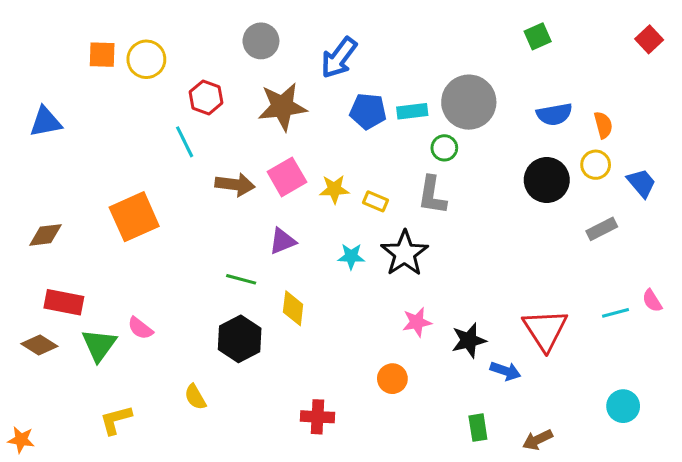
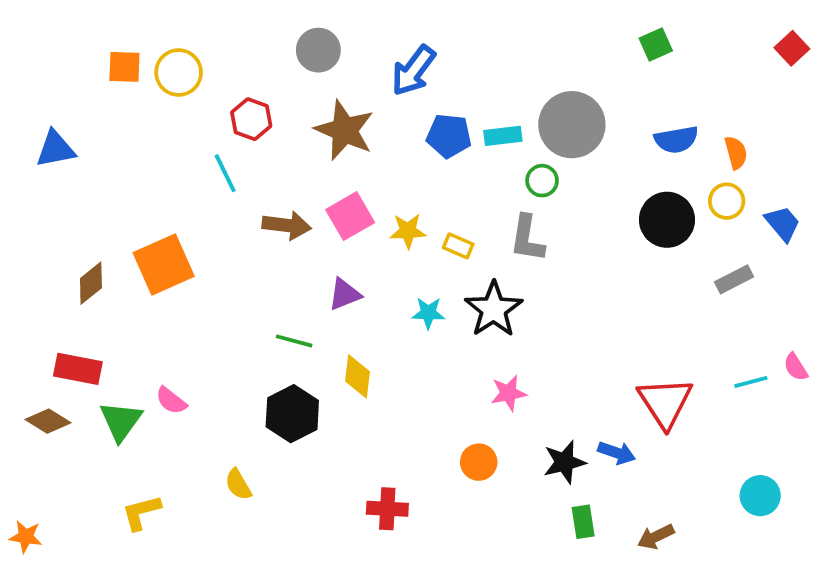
brown star: (282, 107) -> (344, 130), turned 30
brown diamond: (46, 235) -> (91, 283), moved, turned -32
black star: (469, 340) -> (564, 462), moved

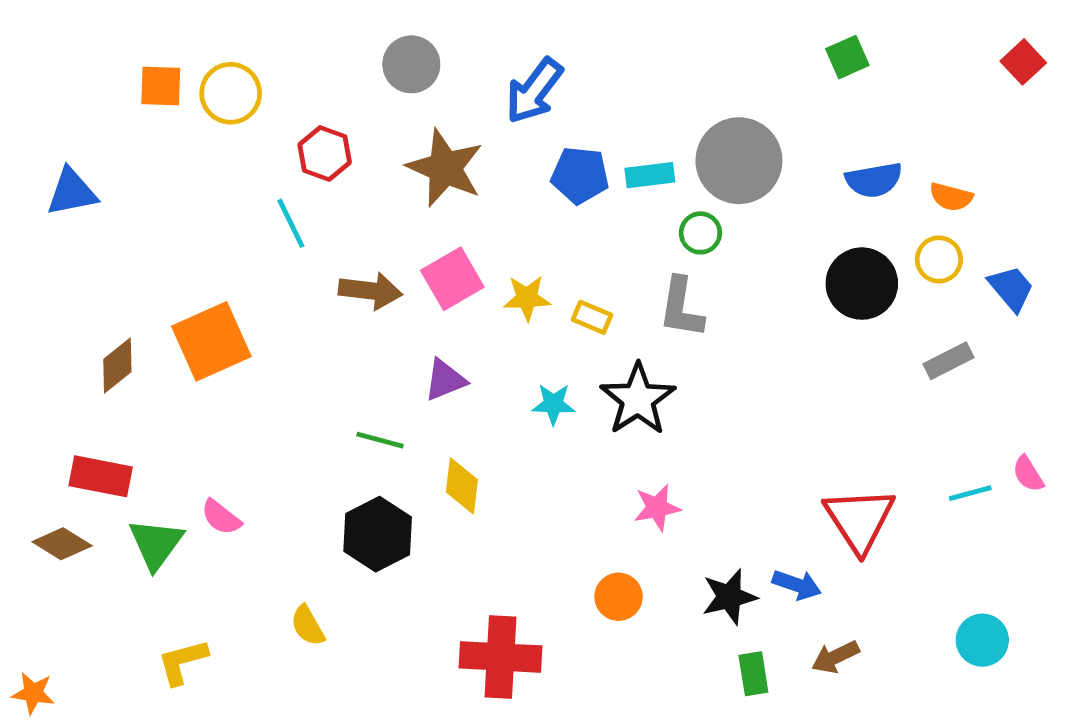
orange semicircle: (736, 153) -> (951, 197), turned 120
red cross: (387, 509) -> (500, 657), size x1.5
brown arrow: (656, 537) -> (835, 657), moved

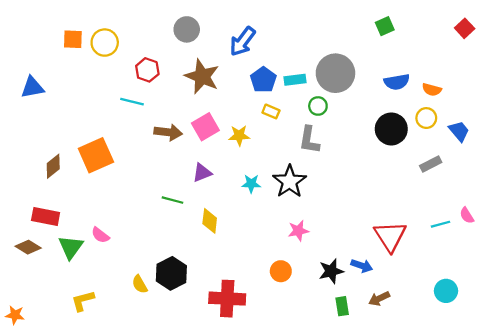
blue pentagon: (580, 175) -> (263, 80), turned 30
cyan line: (291, 223) -> (132, 102), turned -50
yellow rectangle: (592, 317) -> (271, 111), moved
black hexagon: (378, 534) -> (171, 273), moved

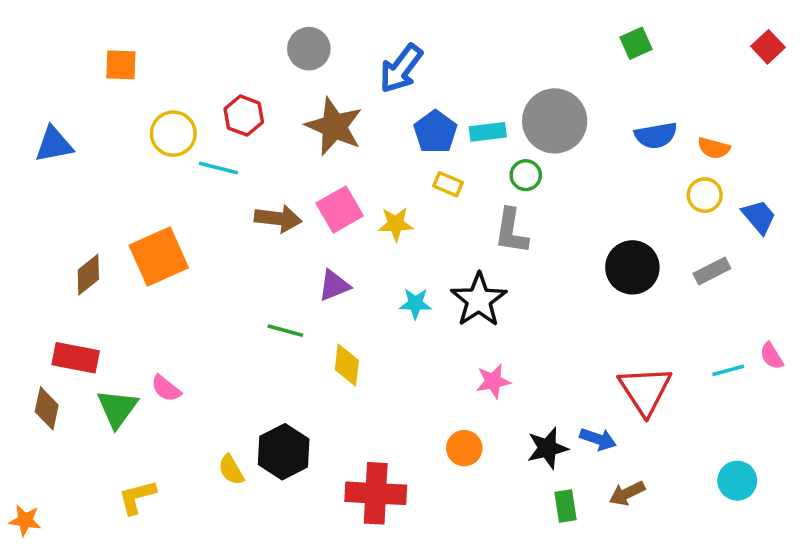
yellow circle: (105, 43) -> (173, 134), moved
black circle: (391, 129) -> (632, 267), moved
brown diamond: (28, 247) -> (47, 408), turned 70

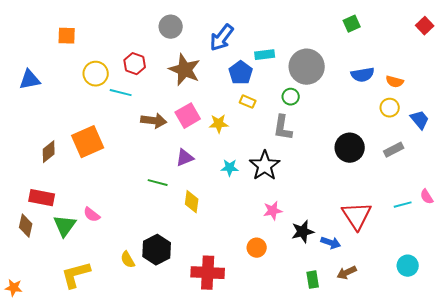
cyan rectangle: (488, 132) -> (265, 55), moved
black star: (547, 448) -> (303, 232), moved
yellow L-shape: (137, 497) -> (76, 275), size x1.4

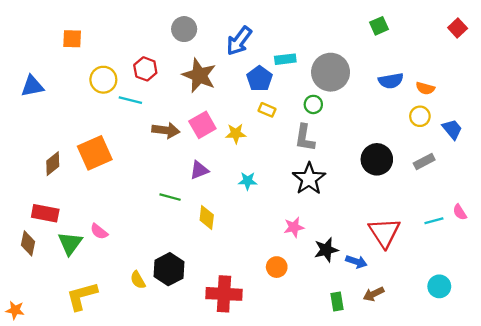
black star: (265, 166) -> (309, 179), moved

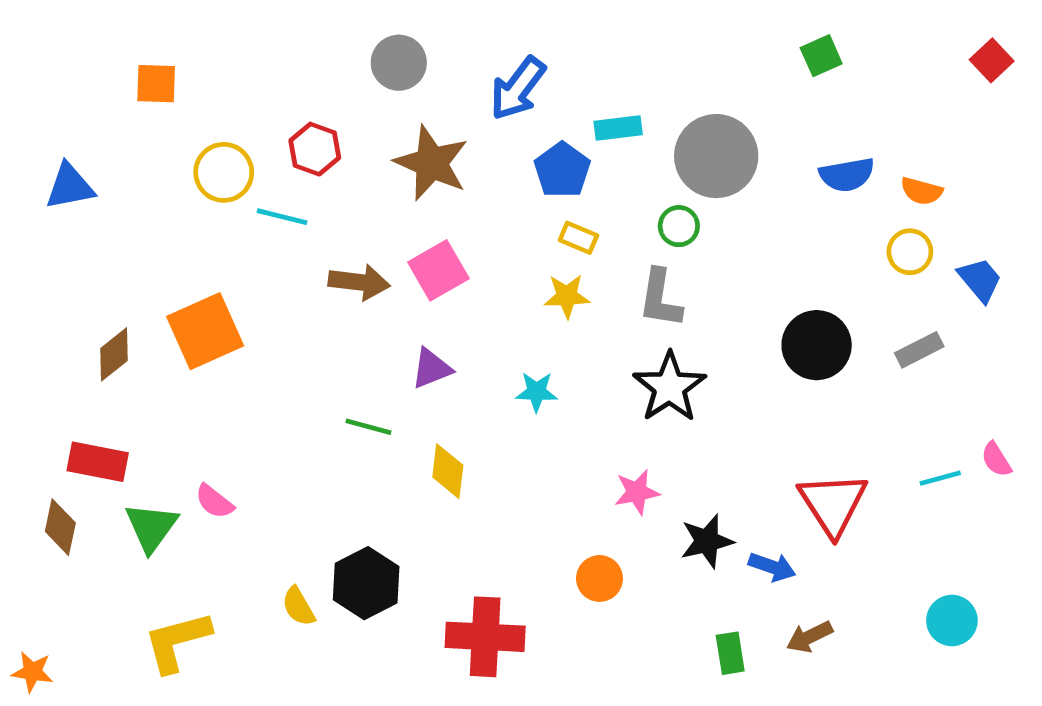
yellow star: (236, 134) -> (567, 296), moved

